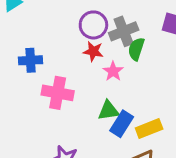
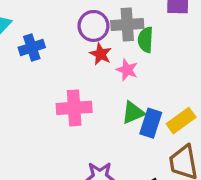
gray cross: (124, 31) -> (127, 24), turned 32
red star: (93, 51) -> (101, 54), turned 30
blue cross: (30, 60) -> (32, 47), moved

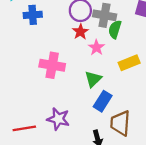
green triangle: (133, 113) -> (93, 79), turned -36
yellow rectangle: (181, 121) -> (129, 63), moved
blue rectangle: (151, 123) -> (103, 101), moved

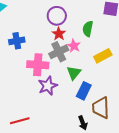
blue cross: (33, 15) -> (17, 41), moved
gray cross: (105, 15) -> (59, 52), moved, turned -30
purple star: (58, 119) -> (48, 86), moved, turned -30

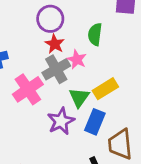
yellow rectangle: (103, 56) -> (105, 89), moved
pink cross: (38, 65) -> (28, 89), turned -35
purple star: (48, 86) -> (61, 121), moved

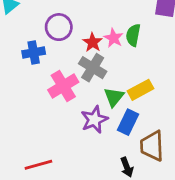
purple circle: (50, 19) -> (59, 27), moved
pink star: (77, 59) -> (114, 38), moved
gray cross: (56, 69) -> (93, 68), turned -32

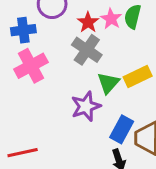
pink cross: (63, 86) -> (31, 66), moved
blue rectangle: (128, 122) -> (122, 129), moved

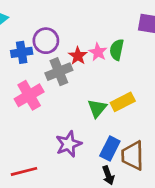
blue cross: (23, 30) -> (22, 52), moved
gray cross: (87, 50) -> (59, 72), moved, turned 35
purple star: (86, 106) -> (69, 144), moved

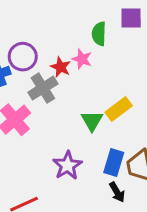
green semicircle: (117, 50) -> (99, 34), moved

